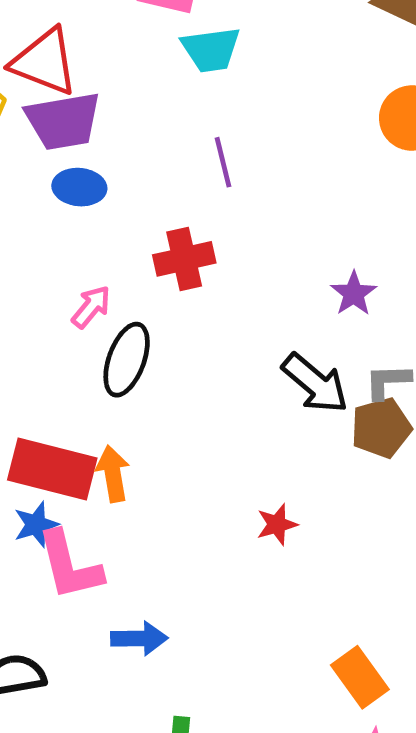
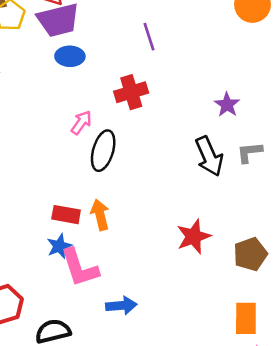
black arrow: (315, 383) -> (209, 156), turned 30
brown pentagon: (381, 428) -> (250, 254), moved
red rectangle: (52, 469) -> (66, 215), size x0.6
red star: (277, 524) -> (194, 236), size x1.5
orange rectangle: (360, 677) -> (246, 318), turned 40

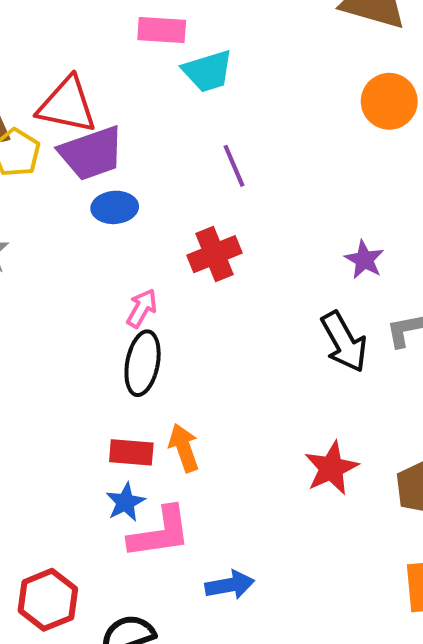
black ellipse: (103, 151) -> (143, 363), moved
pink L-shape: (80, 268) -> (160, 533), turned -75

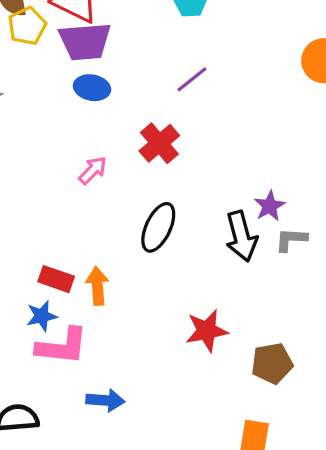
purple line: (234, 166) -> (192, 79), turned 60
red cross: (214, 254) -> (159, 143), turned -33
purple star: (364, 260) -> (270, 206), moved
black ellipse: (143, 363) -> (158, 227), moved

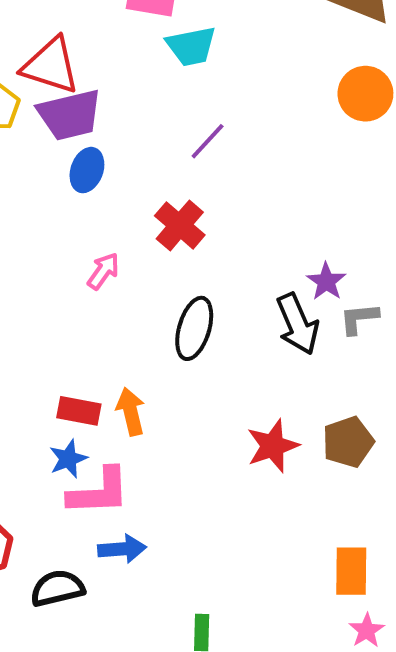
blue ellipse: (92, 88) -> (87, 170), turned -72
brown pentagon: (272, 363) -> (348, 442), moved
blue arrow: (105, 400) -> (122, 549), moved

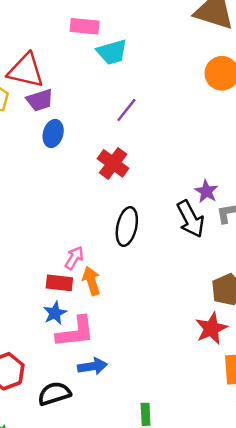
purple trapezoid: (70, 115) -> (40, 100), size x0.7
pink arrow: (103, 271) -> (74, 258), moved
red star: (273, 446) -> (211, 328), moved

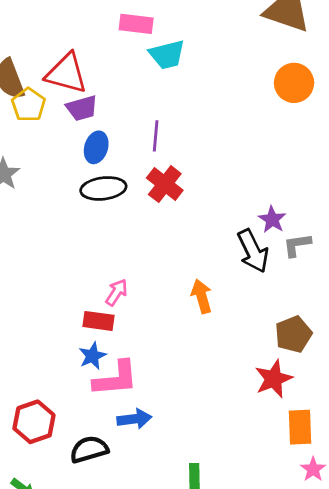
purple line: (126, 110) -> (156, 136), moved, turned -35
black ellipse: (127, 227) -> (103, 188), moved, turned 69
orange arrow: (91, 281) -> (202, 296), moved

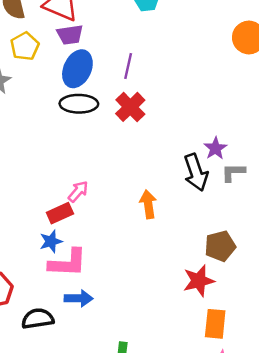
yellow pentagon: (28, 105) -> (25, 46), moved
blue ellipse: (96, 147) -> (77, 69), size x1.4
red rectangle: (99, 321) -> (60, 213), turned -40

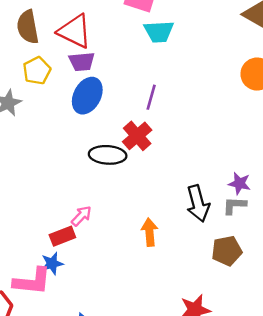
purple line: (128, 66) -> (151, 97), moved
black ellipse: (79, 104) -> (108, 155), moved
purple star: (215, 148) -> (239, 183), moved, turned -30
brown pentagon: (220, 246) -> (227, 251), moved
pink L-shape: (68, 263) -> (32, 281), moved

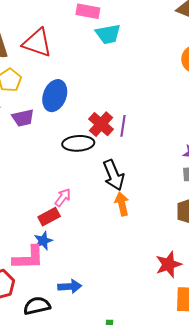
purple trapezoid: (82, 62) -> (23, 118), moved
purple line: (151, 97) -> (123, 126), moved
black arrow: (198, 203) -> (114, 175), moved

